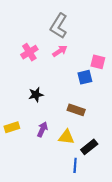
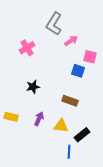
pink arrow: (60, 51) -> (71, 41), moved
blue square: (85, 77) -> (78, 71), turned 32
yellow rectangle: (12, 127) -> (11, 117), turned 32

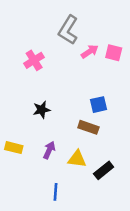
pink square: (90, 57) -> (114, 53), moved
blue square: (78, 71) -> (99, 105), moved, turned -32
blue line: (69, 152) -> (56, 192), moved

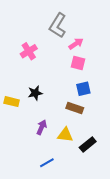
pink square: (114, 53) -> (78, 63), moved
yellow rectangle: (14, 148) -> (12, 102), moved
blue line: (56, 192) -> (47, 163), turned 56

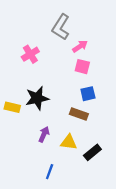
black star: (35, 93) -> (37, 98), size x1.5
blue line: (47, 163) -> (50, 172), turned -40

